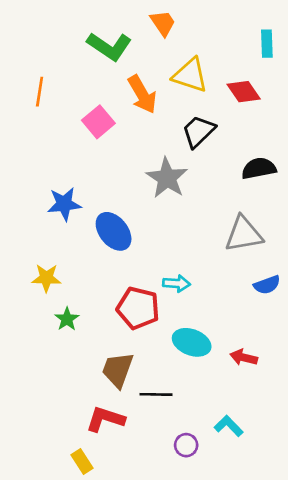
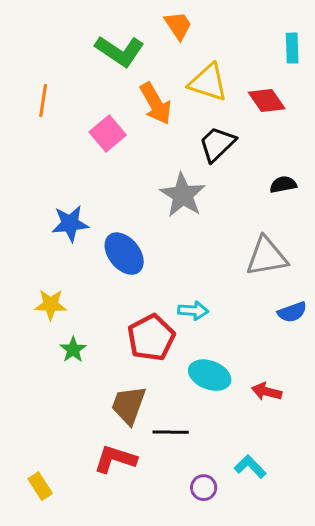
black semicircle: (259, 168) -> (283, 185), size x0.7
red pentagon: (138, 308) -> (151, 338), turned 30
yellow rectangle: (82, 462) -> (40, 486), moved

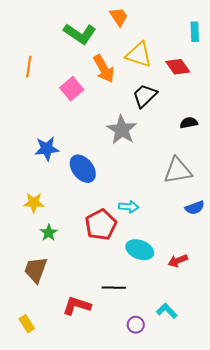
red arrow: (267, 392) -> (178, 261), turned -36
brown trapezoid: (129, 405) -> (36, 270), moved

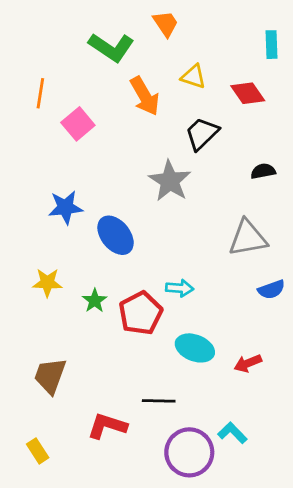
yellow triangle: (139, 55) -> (193, 77), size x0.7
pink square: (72, 89) -> (78, 124), moved
green star: (49, 233) -> (95, 301), moved
purple circle: (136, 325) -> (189, 452), size x2.0

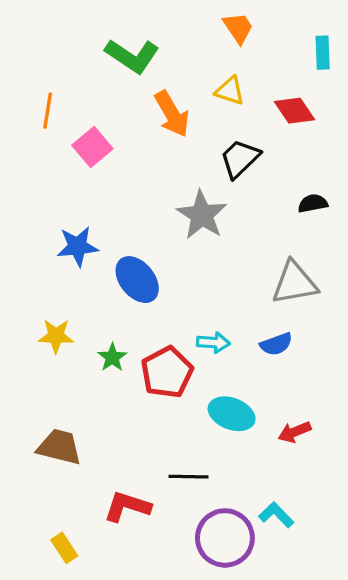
orange trapezoid: (166, 24) -> (238, 28), moved
blue semicircle: (271, 290) -> (276, 344), moved
brown trapezoid: (50, 376) -> (59, 447), turned 84
yellow rectangle: (38, 451) -> (64, 548), moved

